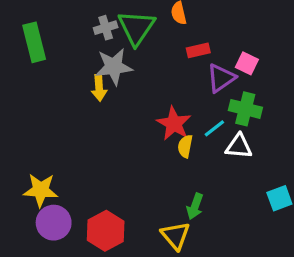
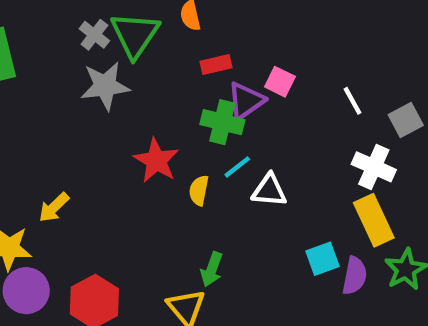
gray cross: (106, 28) -> (94, 35), turned -35
yellow arrow: (99, 88) -> (54, 207), moved, turned 50
green cross: (245, 109) -> (222, 122), moved
red star: (174, 124) -> (156, 161), moved

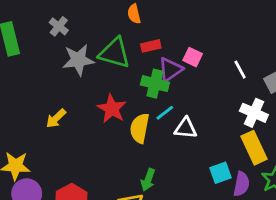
gray cross: (94, 35) -> (59, 26), moved
green triangle: (135, 35) -> (115, 53), moved, turned -48
yellow semicircle: (199, 190) -> (140, 128), size x1.5
yellow arrow: (54, 207) -> (56, 118), moved

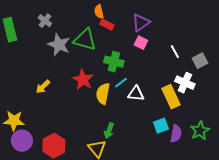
red rectangle: (151, 46) -> (107, 25), moved, turned 40
gray star: (78, 60) -> (59, 45), turned 30
purple triangle: (170, 70) -> (141, 23), moved
yellow rectangle: (254, 148) -> (171, 97), moved

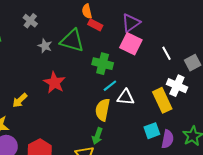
pink square: (141, 43) -> (131, 44), size x1.5
gray star: (59, 45) -> (45, 46), size x0.6
red star: (83, 80) -> (54, 83), moved
yellow arrow: (43, 87) -> (20, 100), moved
yellow semicircle: (103, 94) -> (103, 110), moved

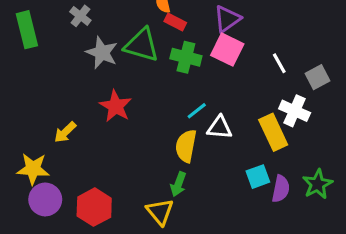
gray star: (45, 46) -> (102, 53), size x1.5
green cross: (103, 64) -> (186, 57), moved

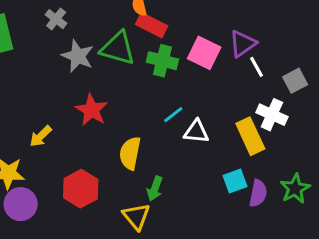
purple triangle: (227, 19) -> (243, 44), moved
red rectangle: (175, 22) -> (152, 25), size x1.4
yellow semicircle: (186, 146) -> (130, 153), moved
red hexagon: (94, 207) -> (81, 189), moved

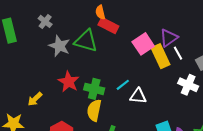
pink square: (204, 53) -> (143, 44), turned 30
green cross: (162, 61) -> (94, 89), moved
yellow rectangle: (250, 136) -> (161, 56), moved

